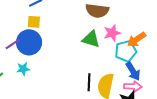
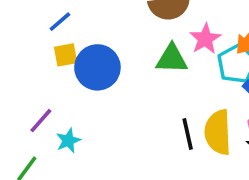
blue circle: (29, 42) -> (97, 67), moved
purple line: (13, 44) -> (41, 121), moved

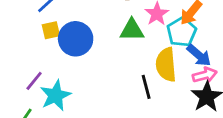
yellow semicircle: (218, 132) -> (166, 65), moved
cyan star: (68, 141) -> (56, 95), size x1.6

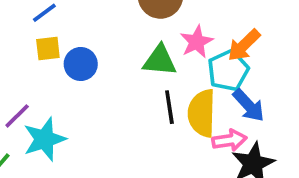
blue circle: (76, 39) -> (81, 64), size x0.7
pink arrow: (205, 75) -> (229, 140), moved
black line: (146, 87) -> (169, 107), moved

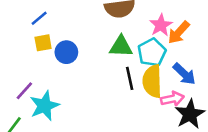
pink star: (197, 42) -> (161, 25), moved
cyan pentagon: (228, 71) -> (152, 52), moved

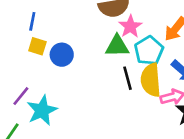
blue line: (39, 18) -> (32, 21), turned -36
pink star: (161, 25) -> (130, 26), moved
yellow square: (43, 43) -> (37, 46), turned 30

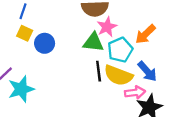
yellow semicircle: (151, 80) -> (118, 75), turned -72

